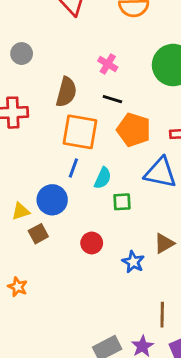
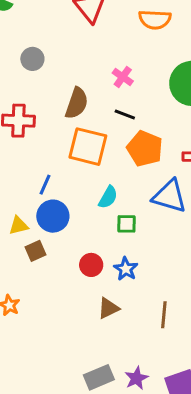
blue line: (73, 168) -> (45, 185), moved
brown triangle: (164, 243) -> (108, 308), moved
blue star: (133, 262) -> (126, 269), moved
brown line: (162, 315) -> (164, 315), moved

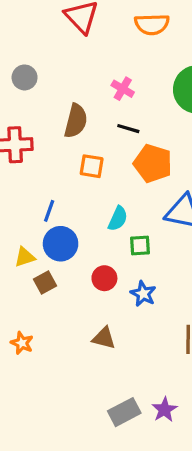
orange square: (88, 147) -> (92, 166), size x0.6
red circle: (91, 265) -> (104, 278), moved
brown triangle: (108, 308) -> (104, 338), moved, turned 45

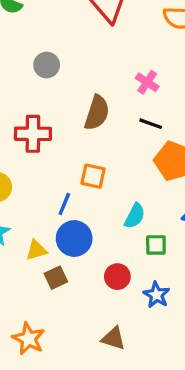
orange square: (92, 166) -> (93, 176), moved
orange star: (22, 343) -> (29, 339), size x1.4

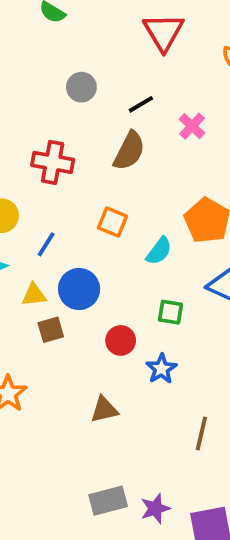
black line: (151, 124) -> (141, 104), moved, turned -60
blue line: (64, 204) -> (46, 244), moved
cyan semicircle: (135, 216) -> (159, 251), moved
brown triangle: (113, 338) -> (104, 410), turned -40

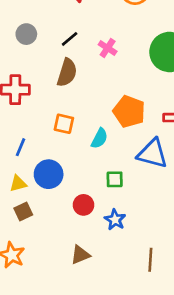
brown square: (51, 330) -> (23, 212), moved

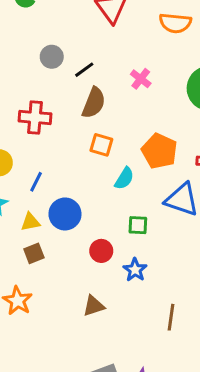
black line: (70, 39) -> (84, 70), moved
orange square: (64, 124) -> (101, 145), moved

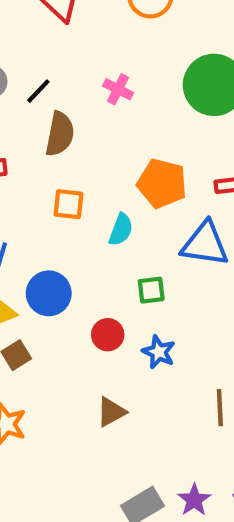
orange square: (101, 145) -> (69, 204), moved

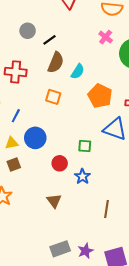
pink cross: (118, 89) -> (106, 37), moved
cyan semicircle: (121, 230) -> (78, 72), moved
brown triangle: (111, 412) -> (54, 201), turned -49

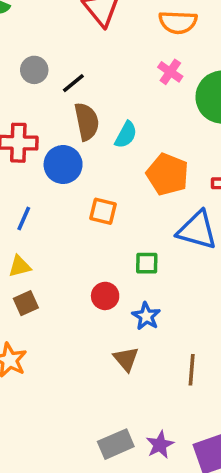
brown semicircle: (56, 62) -> (87, 122), turned -30
orange square: (53, 97) -> (103, 211), moved
blue circle: (35, 138) -> (63, 165), moved
brown triangle: (54, 201) -> (126, 359), moved

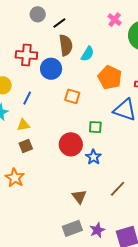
red circle: (105, 296) -> (71, 144), size x1.5
brown triangle: (126, 359) -> (79, 197), moved
brown line: (192, 370) -> (118, 189), turned 36

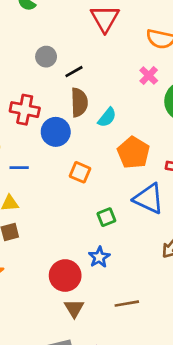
blue line: (27, 98) -> (19, 168), turned 56
green square: (95, 127) -> (106, 217), turned -32
red circle: (71, 144) -> (65, 276), moved
brown line: (118, 189) -> (127, 304), turned 30

